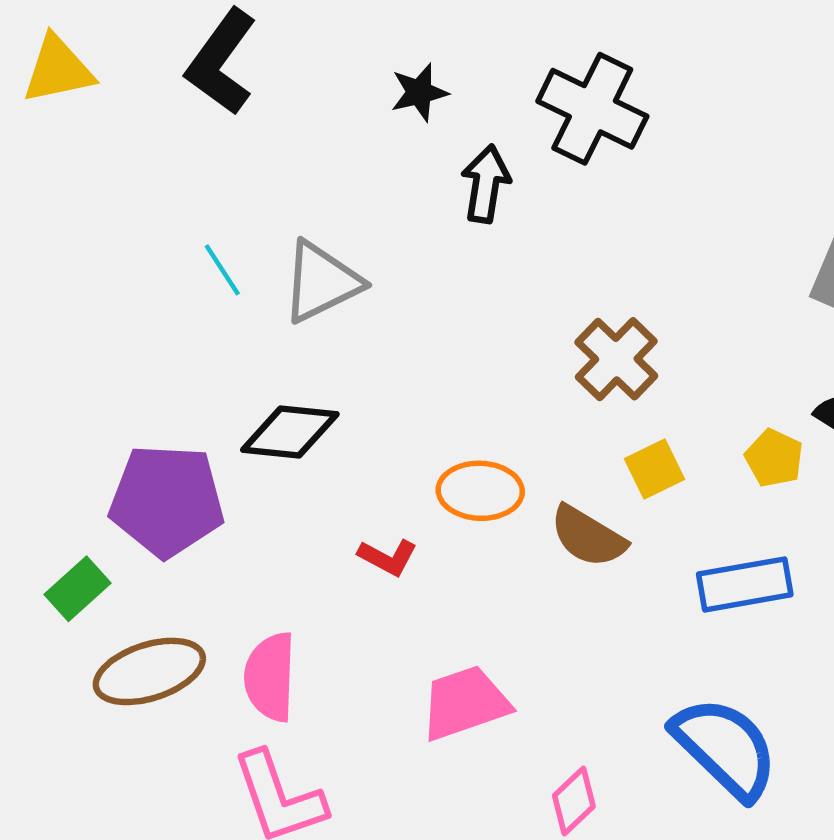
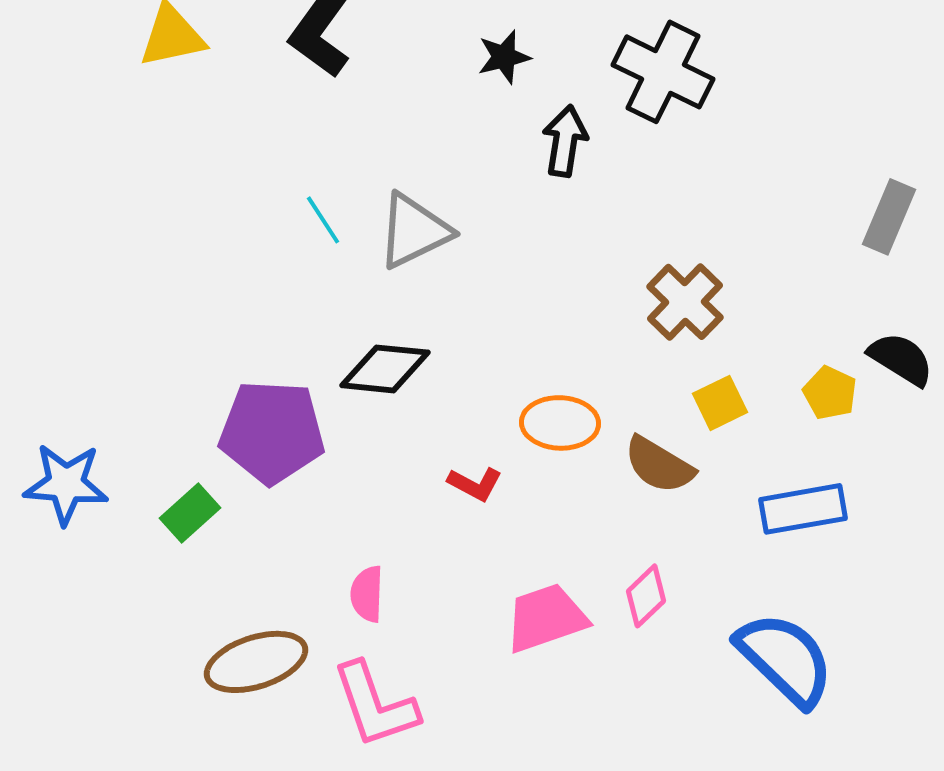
brown ellipse: (149, 671) -> (256, 662), moved
pink semicircle: (270, 677) -> (367, 594), size x0.7
pink diamond: (574, 801) -> (646, 596), moved

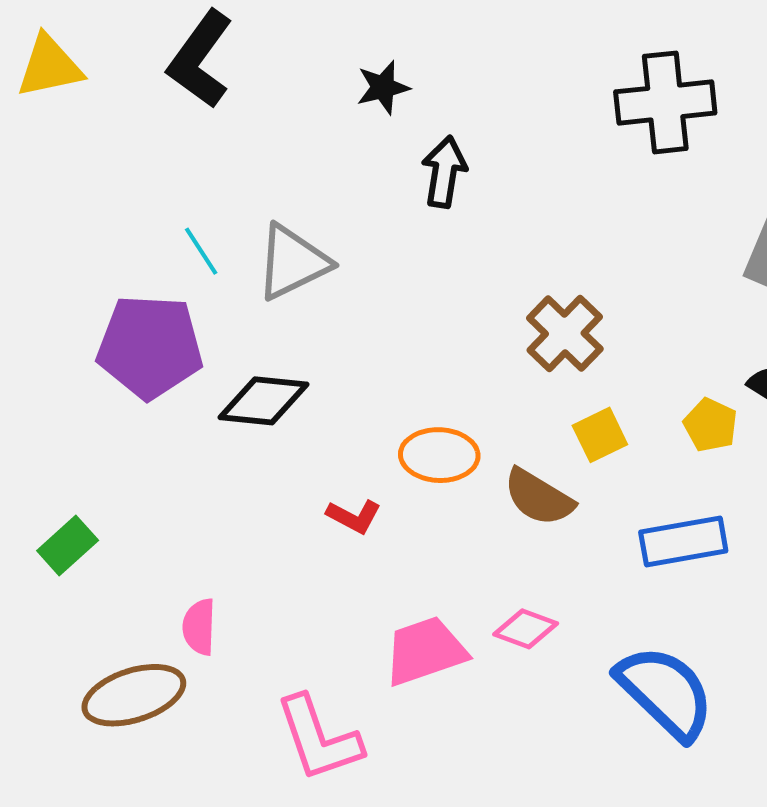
black cross: (663, 72) -> (665, 102), moved, turned -32
purple pentagon: (272, 432) -> (150, 347), moved
pink semicircle: (367, 594) -> (199, 627), moved
pink diamond: (646, 596) -> (526, 629), turned 64
pink L-shape: (375, 705) -> (319, 738), moved

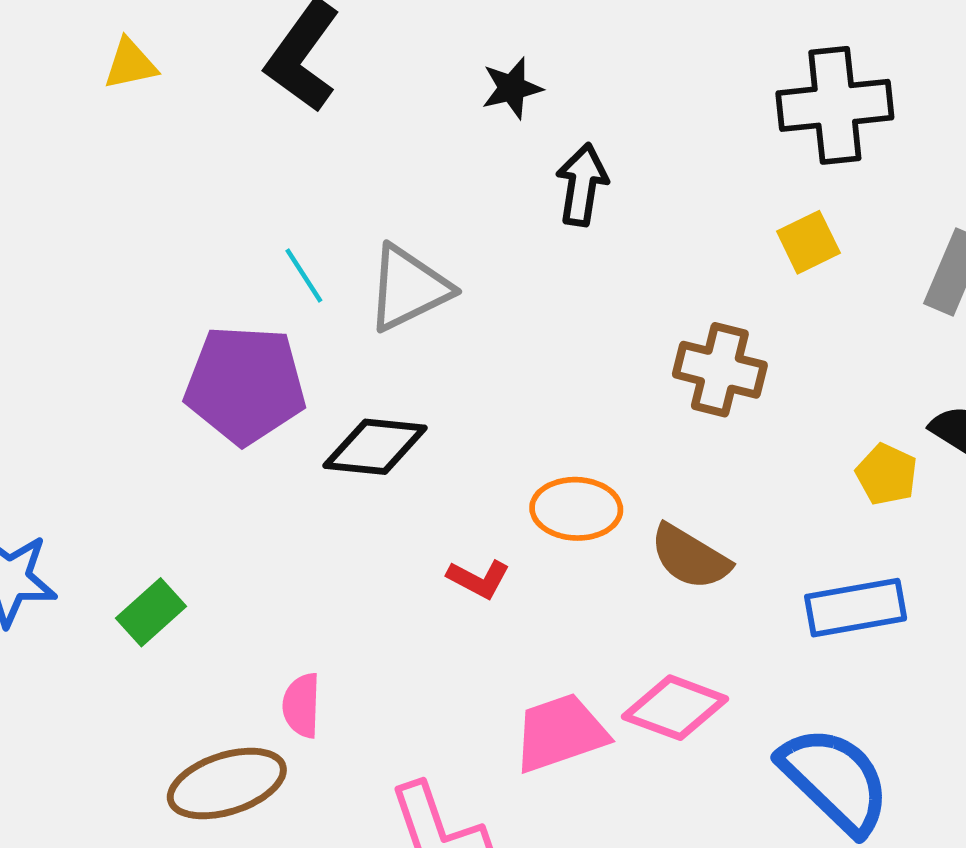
yellow triangle: (49, 66) -> (130, 64), size x0.7
brown cross: (565, 334) -> (720, 370), turned -30
yellow square: (600, 435) -> (808, 242), moved
pink diamond: (526, 629) -> (675, 708), size x1.4

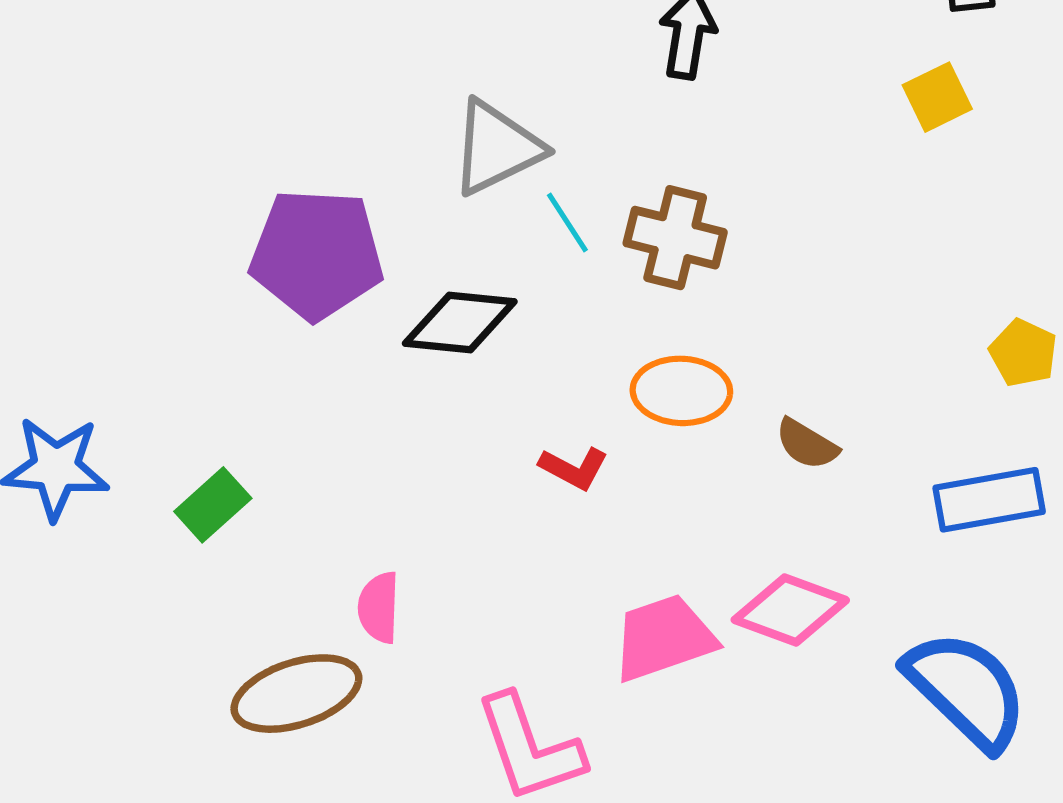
cyan line: (304, 275) -> (567, 222), moved
brown cross: (720, 370) -> (675, 238), moved
brown semicircle: (690, 557) -> (807, 444), size x0.7

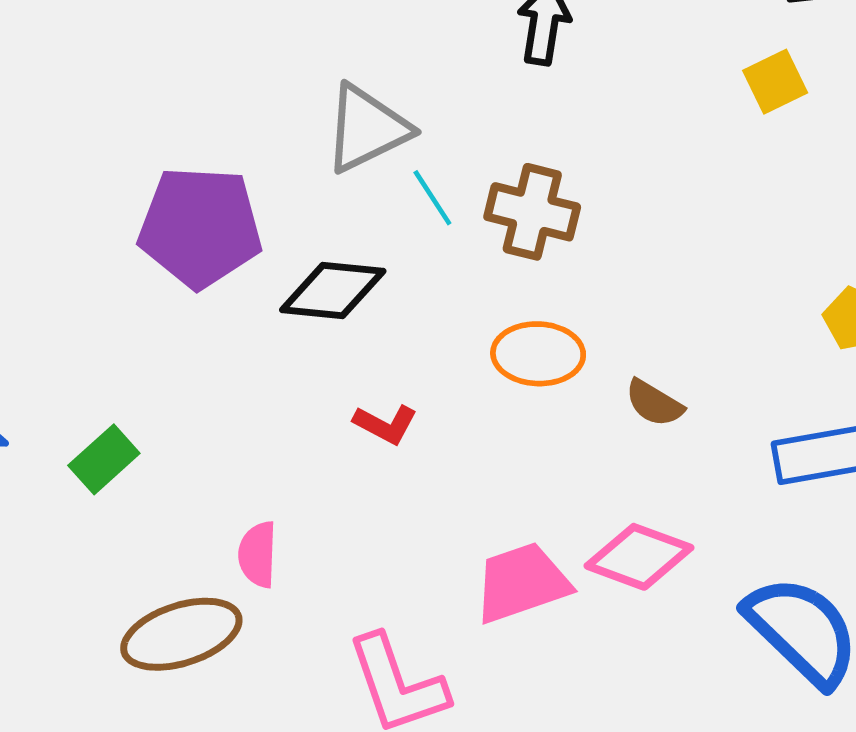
red L-shape: (574, 468) -> (386, 424), moved

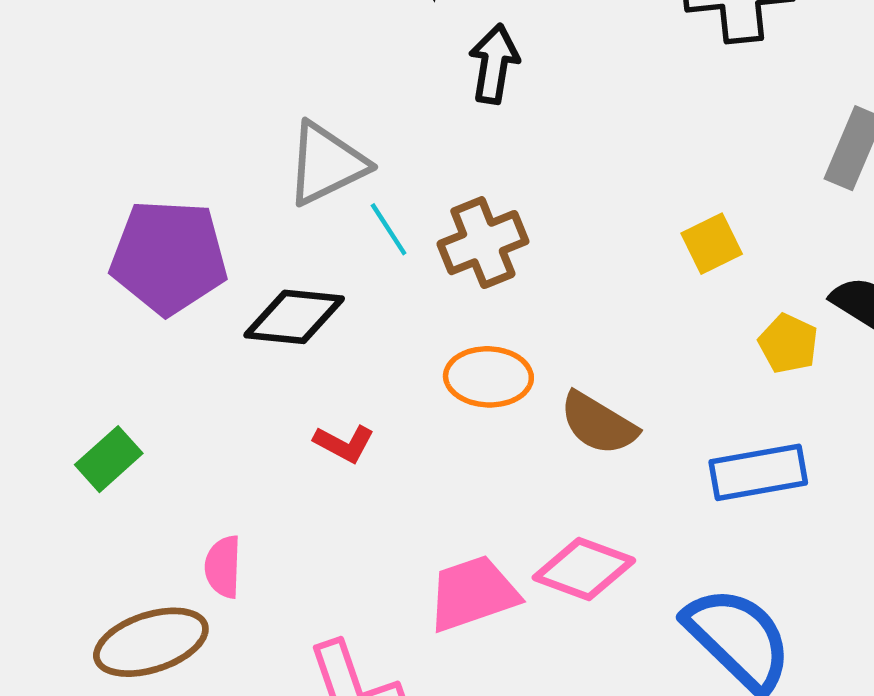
yellow square: (775, 82) -> (712, 244), moved
brown cross: (532, 212) -> (483, 243), turned -36
brown semicircle: (654, 403) -> (598, 424), size x1.4
green rectangle: (104, 459) -> (109, 459), moved

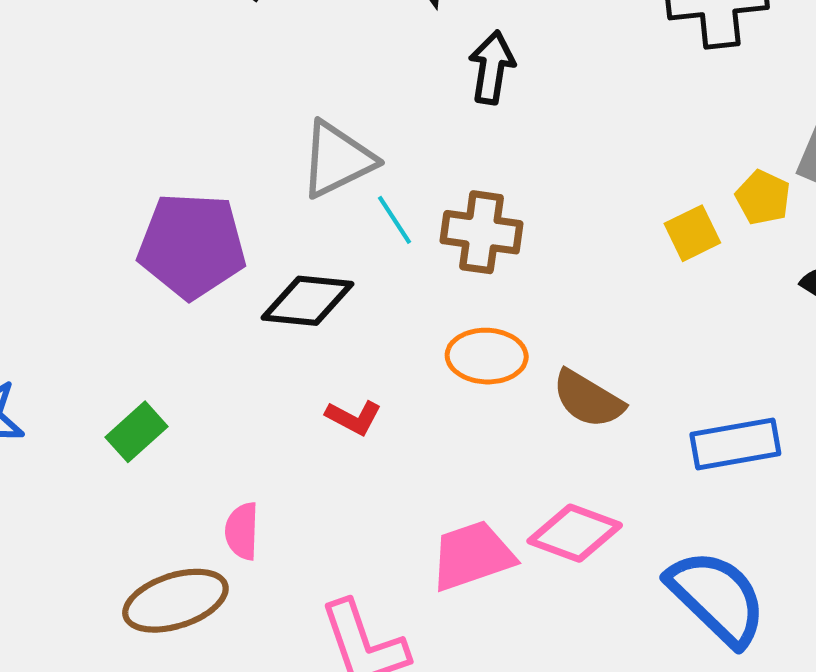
brown cross: (483, 243) -> (482, 232), turned 30
yellow pentagon: (788, 344) -> (763, 197), moved

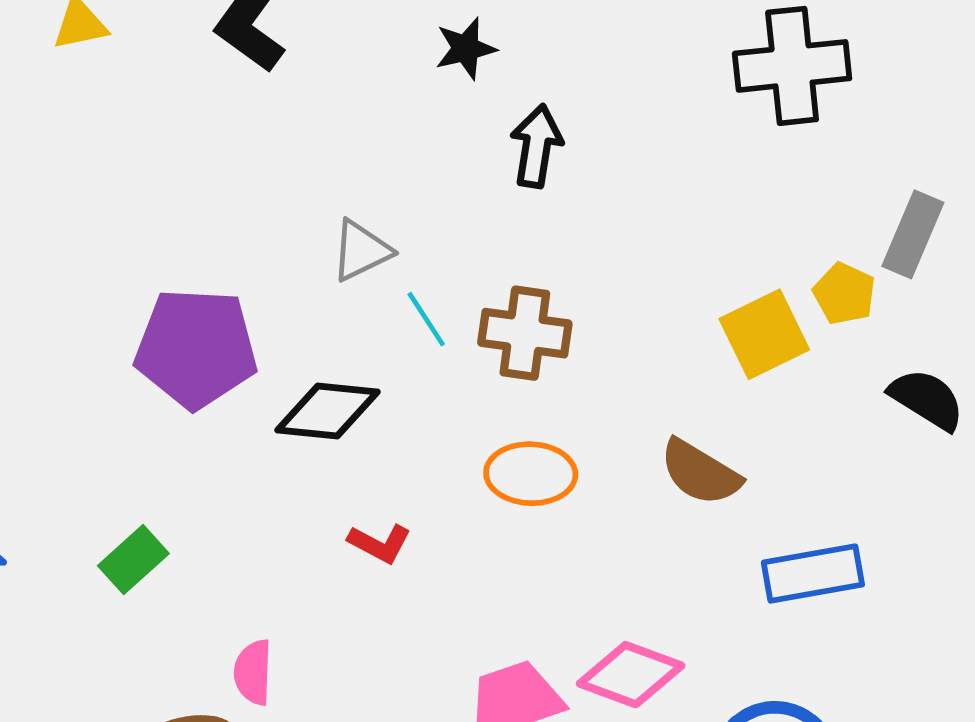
gray triangle: (337, 160) -> (361, 251), size x0.7
yellow square: (692, 233) -> (764, 334), size x1.4
brown semicircle: (588, 399) -> (700, 472), moved

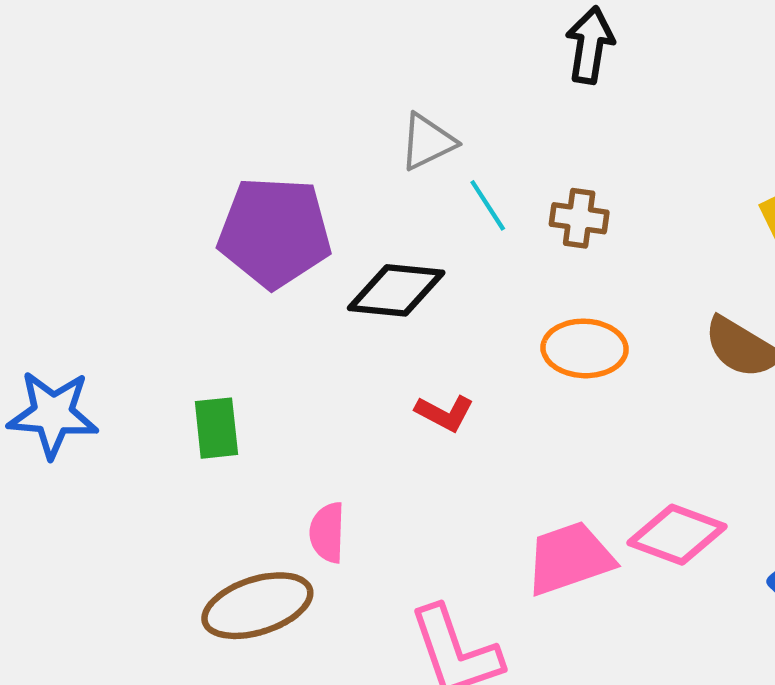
brown cross: (525, 333) -> (579, 218), size x0.7
green rectangle: (133, 560) -> (216, 428), turned -54

